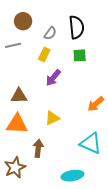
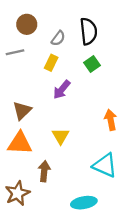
green square: (80, 55) -> (92, 64), turned -32
brown triangle: (19, 96) -> (22, 111), turned -42
orange arrow: (96, 104) -> (111, 120), turned 120
yellow triangle: (52, 118) -> (61, 136), turned -35

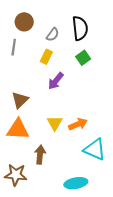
gray line: (15, 52) -> (14, 47), turned -70
orange arrow: (111, 120) -> (78, 124), moved, turned 78
brown star: (17, 193) -> (16, 175), turned 30

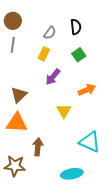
brown circle: (24, 22) -> (13, 21), moved
black semicircle: (80, 28) -> (76, 27), size x0.7
yellow triangle: (55, 123) -> (64, 111), moved
orange arrow: (78, 124) -> (87, 90), moved

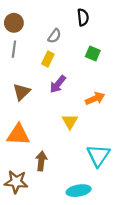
black semicircle: (76, 27) -> (83, 17), moved
green square: (79, 55) -> (93, 54), moved, turned -32
brown triangle: (19, 95) -> (22, 92), moved
cyan triangle: (90, 142) -> (98, 155), turned 40

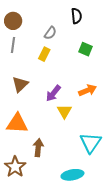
purple arrow: (58, 84) -> (53, 93), moved
brown star: (16, 182) -> (15, 167), turned 30

